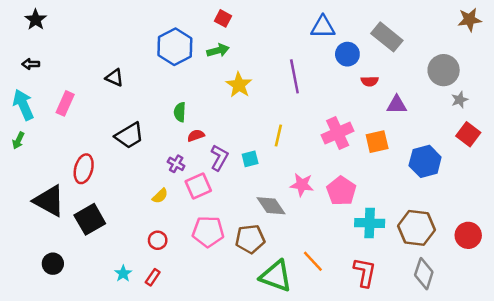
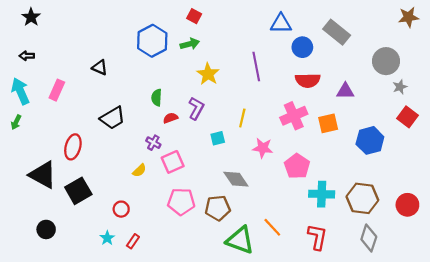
red semicircle: (370, 81) -> (308, 80), moved, size x1.6
purple L-shape: (219, 158) -> (196, 108), moved
pink star: (302, 185) -> (263, 148), moved
red circle: (158, 240) -> (121, 209), moved

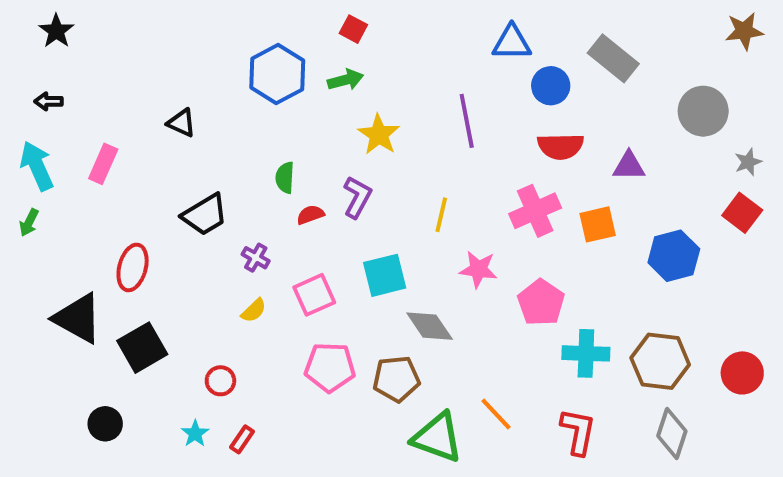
gray star: (400, 87) -> (748, 162), moved
cyan square: (218, 138) -> (385, 275), moved, size x1.6
purple cross: (153, 143) -> (256, 258), moved
black circle: (46, 229) -> (105, 424), moved

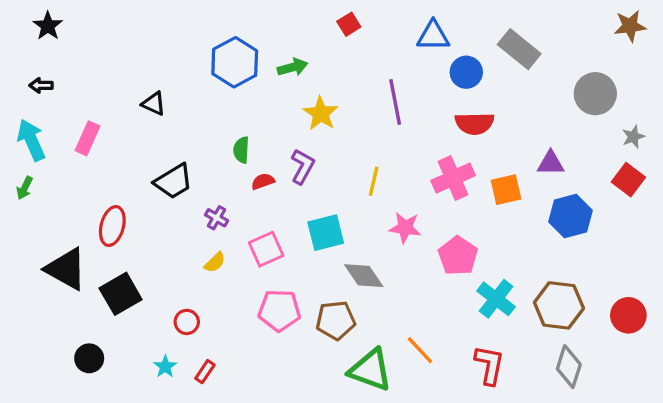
red square: (353, 29) -> (349, 24), moved, turned 30
purple triangle: (629, 166) -> (551, 163), moved
cyan cross: (586, 353) -> (496, 299), turned 36

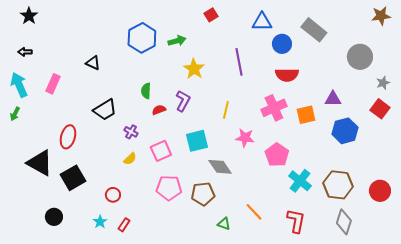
green triangle: (370, 370) -> (224, 224), size x0.5

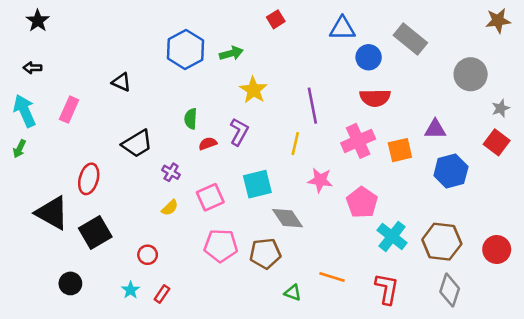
purple line: (239, 62) -> (312, 106), moved
orange line: (254, 212) -> (332, 277), turned -30

